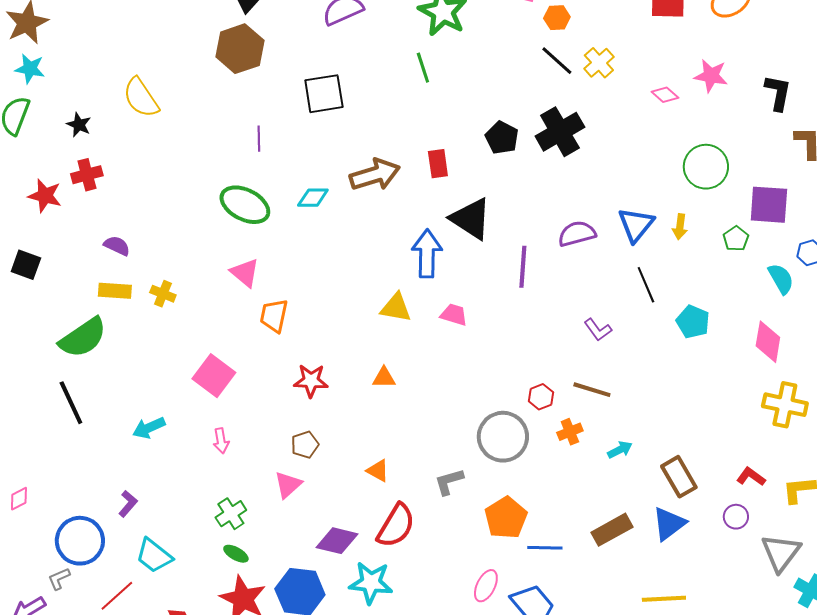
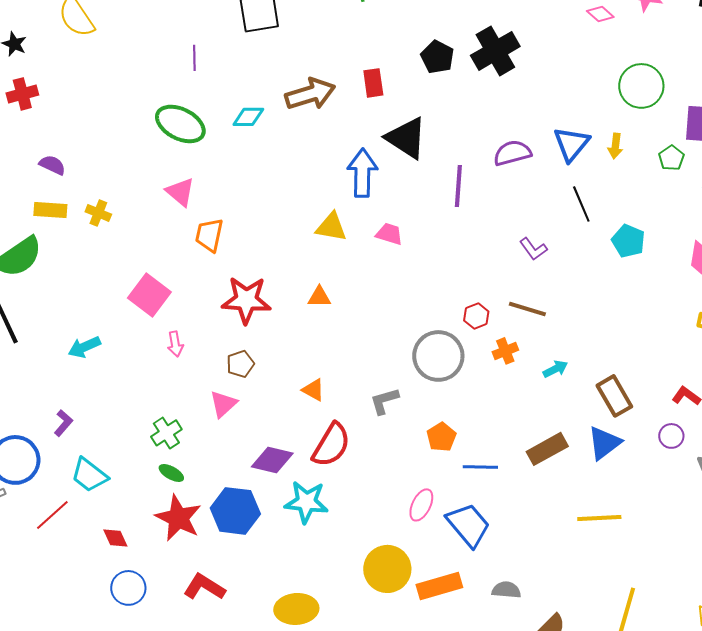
red star: (311, 381) -> (246, 300), size x1.4
pink arrow: (221, 441) -> (175, 344), moved
orange pentagon: (506, 518) -> (441, 437), size x0.7

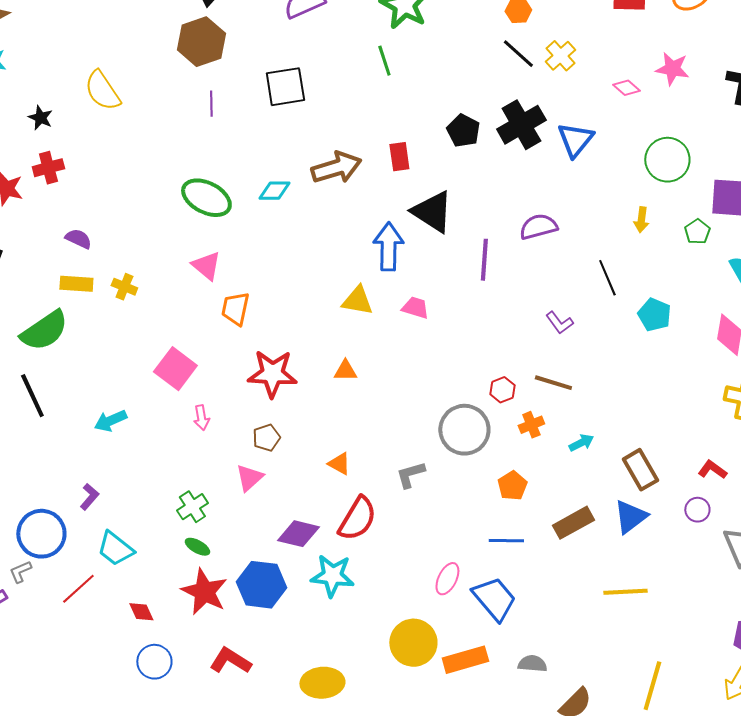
purple line: (194, 58) -> (211, 104), moved
blue triangle: (571, 144) -> (575, 140), moved
orange pentagon: (441, 437) -> (512, 486), moved

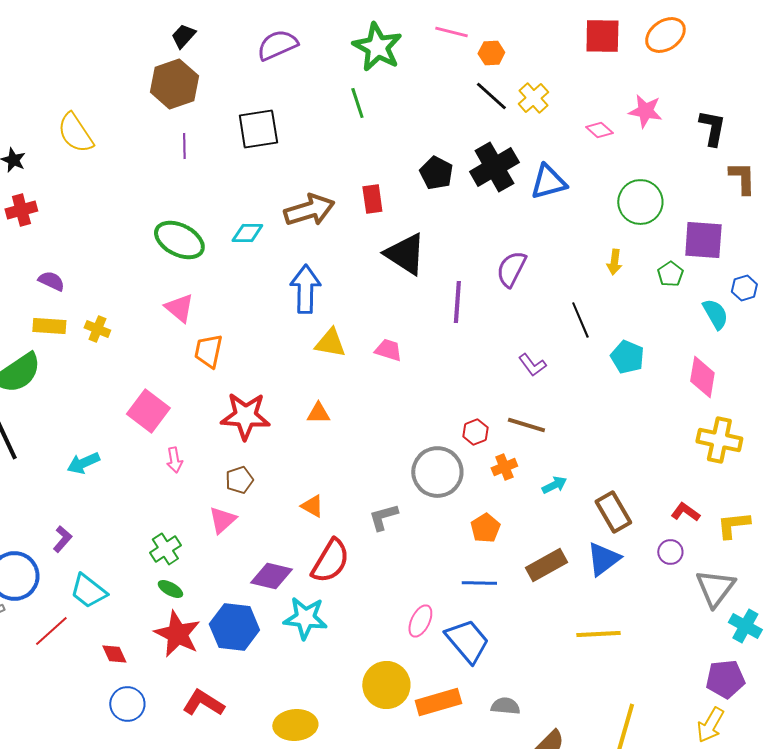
blue triangle: (575, 140) -> (548, 182), turned 36
purple semicircle: (538, 227) -> (511, 269), turned -48
blue arrow: (388, 247) -> (305, 289), moved

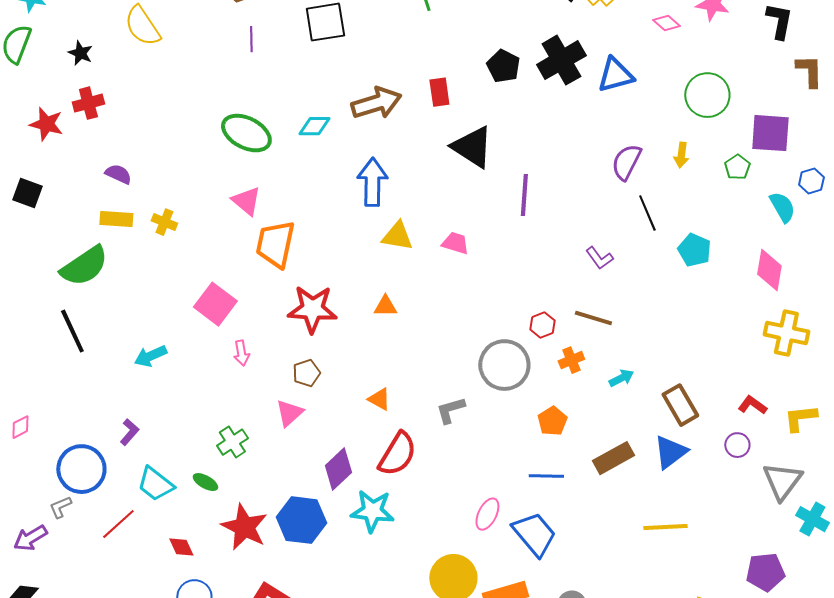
purple semicircle: (511, 269) -> (626, 162), moved
orange trapezoid: (208, 351) -> (275, 244), size x1.4
purple diamond: (271, 576) -> (338, 469), turned -57
green ellipse: (170, 589) -> (205, 482), moved
purple pentagon: (725, 679) -> (765, 572), moved

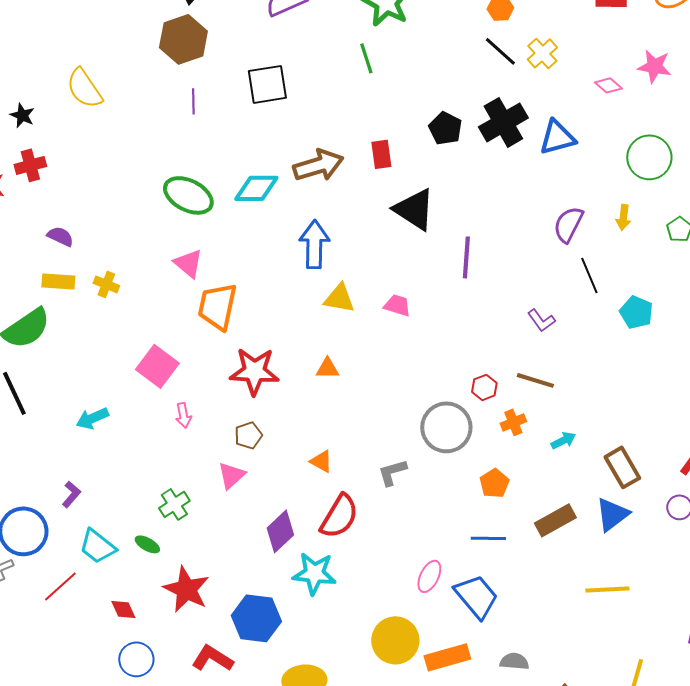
cyan diamond: (314, 126) -> (256, 188), size x1.4
blue hexagon: (301, 520) -> (256, 618), moved

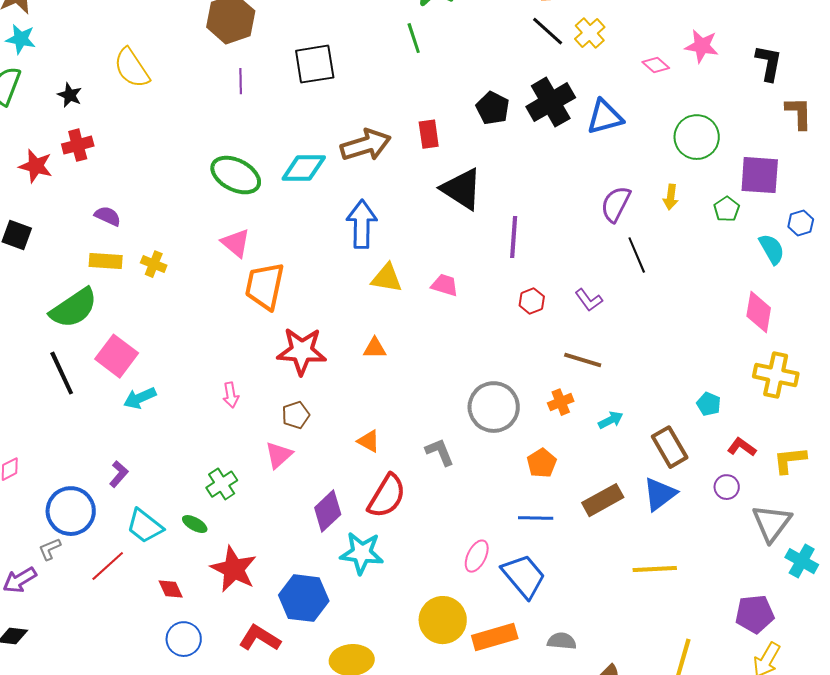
cyan pentagon: (636, 312) -> (709, 404), moved, size x0.7
pink square: (157, 366) -> (117, 356), moved
red hexagon: (484, 387) -> (532, 301), moved
gray L-shape: (392, 472) -> (440, 452), turned 84

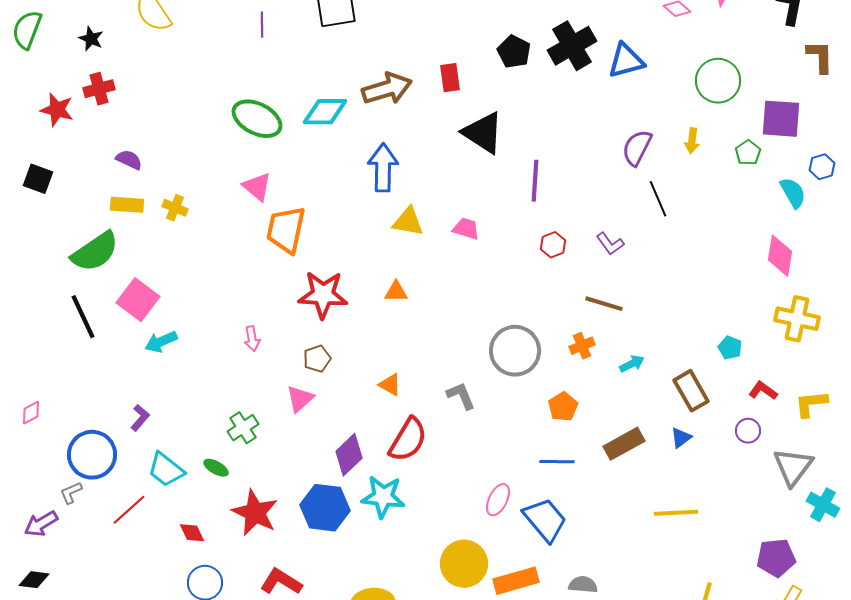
blue triangle: (660, 494) -> (681, 438), size x0.6
blue hexagon: (304, 598) -> (325, 508), moved

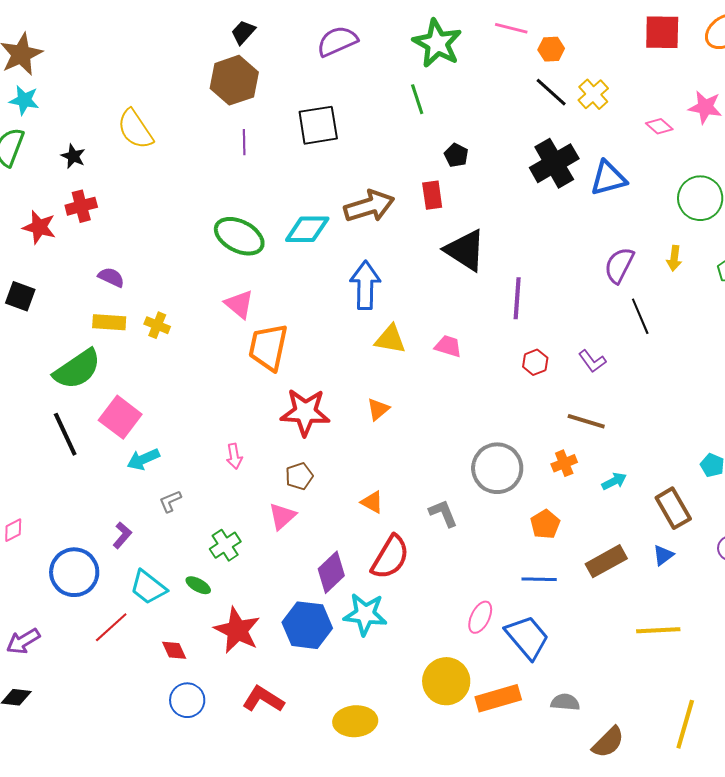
black pentagon: (514, 52) -> (456, 155), moved, size x0.7
orange triangle: (396, 292) -> (378, 409), turned -40
gray L-shape: (71, 493) -> (170, 501), moved

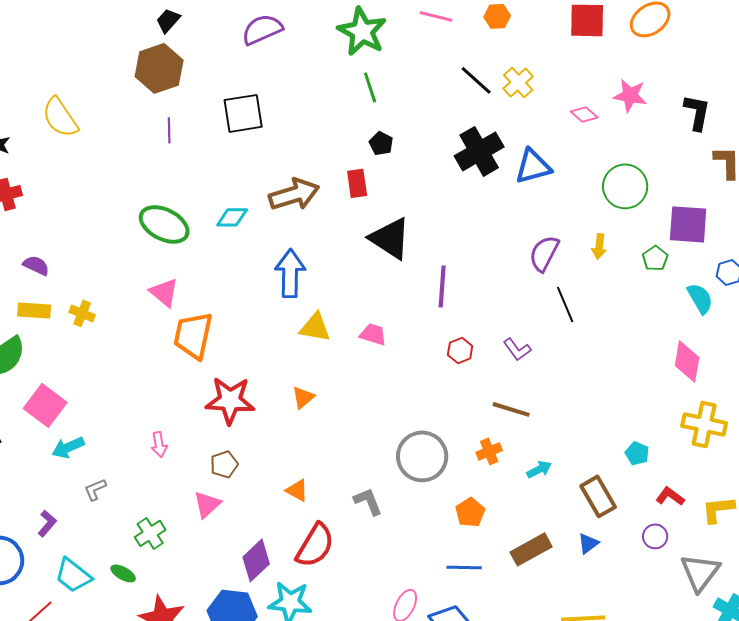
orange hexagon: (551, 49) -> (497, 16), moved
green line: (417, 99) -> (370, 87), moved
cyan diamond: (307, 229) -> (232, 217), size x0.7

